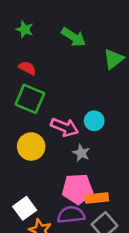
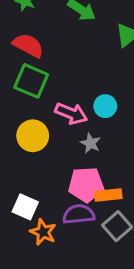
red semicircle: (27, 68) -> (28, 45), size x1.5
white square: (25, 208) -> (25, 207), turned -30

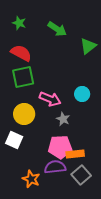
green square: (31, 81) -> (23, 77), turned -35
cyan circle: (105, 106) -> (82, 94), moved
white square: (25, 207) -> (14, 140), moved

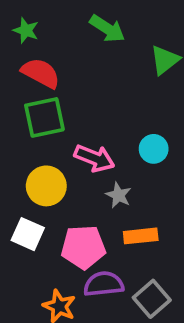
green star: (19, 23) -> (26, 30), moved
pink pentagon: (60, 147) -> (83, 247), moved
orange rectangle: (75, 154) -> (141, 236), moved

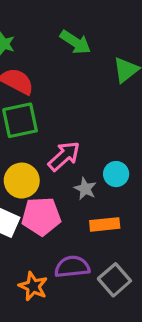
cyan circle: (154, 149) -> (116, 174), moved
pink arrow: (94, 158) -> (64, 156), turned -64
pink pentagon: (83, 247) -> (41, 216), moved

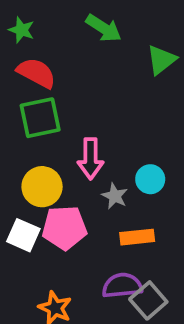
pink arrow: (64, 156) -> (91, 159), turned 132
purple semicircle: (72, 267) -> (122, 286), moved

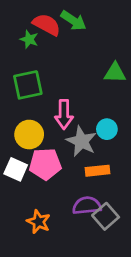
green star: (21, 30) -> (29, 39), moved
green triangle: (161, 60) -> (115, 73), moved, turned 40
red semicircle: (36, 73) -> (47, 25), moved
gray star: (115, 196) -> (81, 141), size x1.6

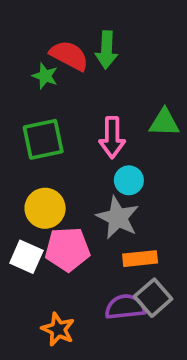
green arrow: (73, 21) -> (107, 50), turned 60
pink arrow: (64, 114) -> (112, 137), moved
cyan circle: (107, 129) -> (129, 180), moved
gray square: (106, 216) -> (153, 298), moved

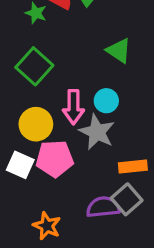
green triangle: (164, 123) -> (119, 51), moved, turned 32
pink arrow: (112, 137) -> (73, 107), moved
green square: (43, 139) -> (34, 66), turned -36
orange rectangle: (140, 259) -> (133, 166), moved

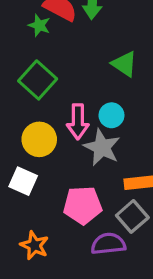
pink pentagon: (55, 159) -> (83, 205), moved
purple semicircle: (103, 207) -> (108, 244), moved
orange star: (47, 226) -> (34, 245), moved

